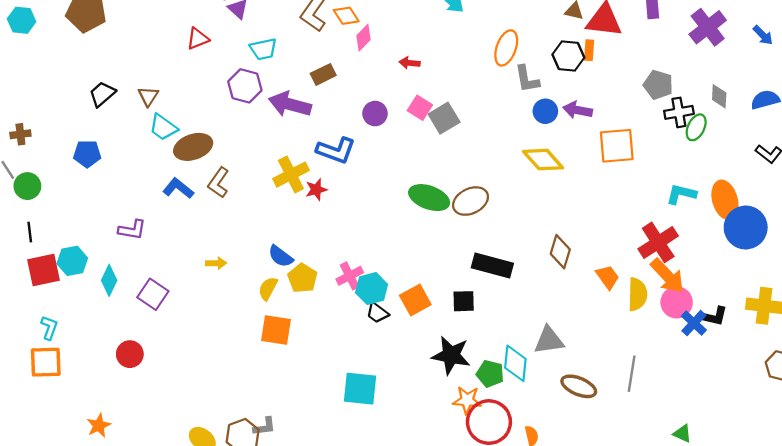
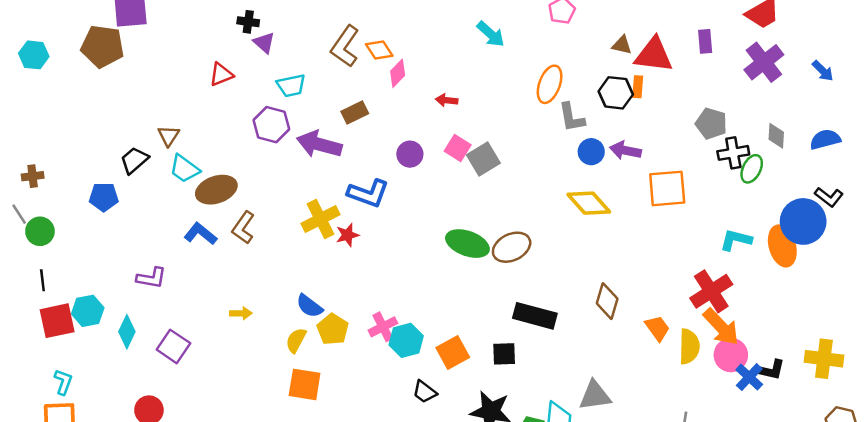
black trapezoid: (102, 94) -> (134, 160), moved
blue circle: (746, 227) -> (803, 221), moved
black trapezoid: (377, 313) -> (425, 392), moved

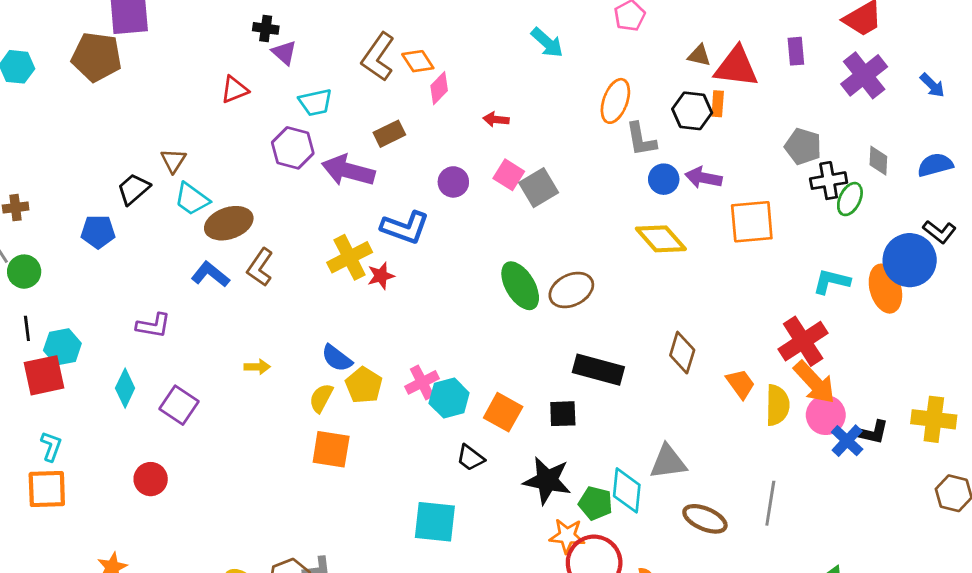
green ellipse: (467, 244) -> (520, 286), turned 39
cyan hexagon: (88, 311) -> (62, 347), moved
orange square: (453, 353) -> (503, 412), turned -32

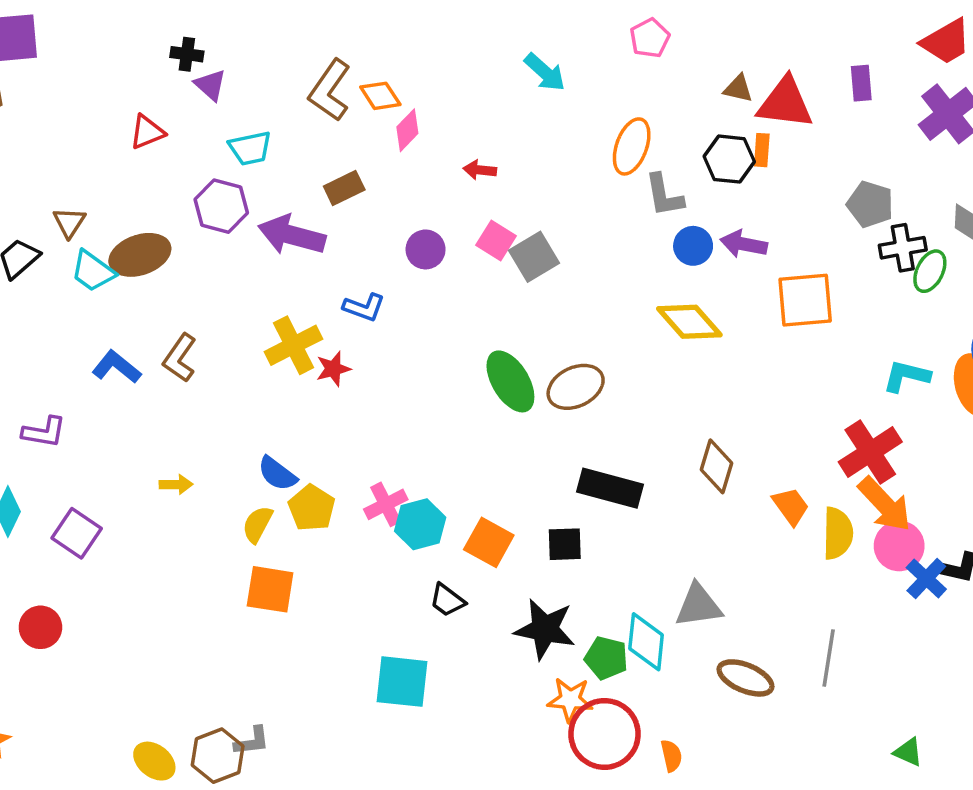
brown ellipse: (229, 223) -> (140, 255), moved
blue L-shape: (405, 227) -> (364, 307), size x0.7

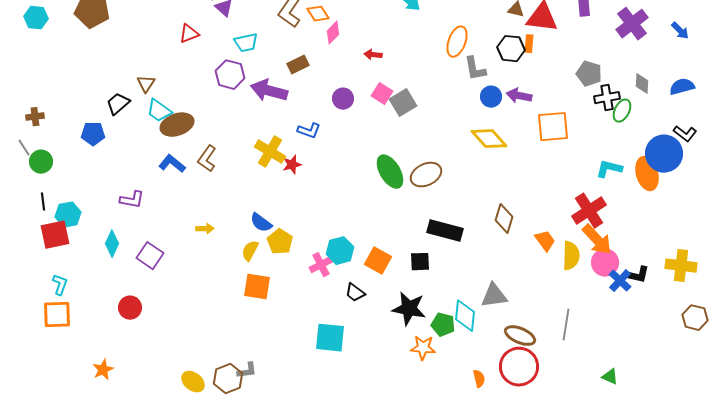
brown ellipse: (140, 255) -> (177, 125), moved
yellow cross: (294, 345) -> (270, 152), turned -32
pink cross: (386, 504) -> (321, 265), moved
red circle: (604, 734) -> (519, 367), moved

